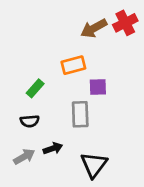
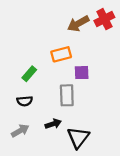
black arrow: (53, 148) -> (53, 124), moved

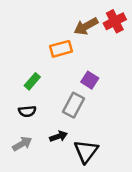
orange rectangle: (61, 54) -> (61, 49), moved
purple square: (82, 73) -> (90, 80), turned 35
gray rectangle: (67, 95) -> (74, 105), turned 30

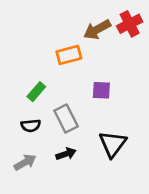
purple square: (90, 80) -> (101, 90), turned -30
gray rectangle: (74, 105) -> (66, 119), moved, turned -55
black triangle: (86, 151) -> (113, 144), moved

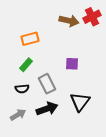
brown arrow: (97, 30) -> (69, 21), turned -138
orange rectangle: (69, 55) -> (30, 39), moved
black arrow: (66, 154) -> (47, 109), size x1.5

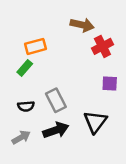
red cross: (92, 17) -> (102, 46), moved
purple square: (72, 64) -> (110, 83), moved
green rectangle: (26, 65) -> (25, 68), moved

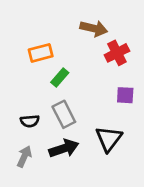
green rectangle: (25, 68) -> (60, 77), moved
gray arrow: (21, 137) -> (24, 157), turned -36

